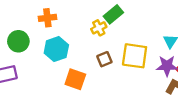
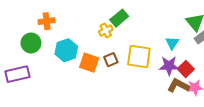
orange cross: (47, 18) -> (47, 21), moved
orange square: (75, 79) -> (89, 63), moved

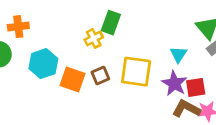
green rectangle: (119, 18) -> (111, 23), turned -30
purple star: (169, 66) -> (174, 83), turned 30
red square: (186, 69) -> (196, 87), turned 35

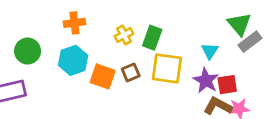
green rectangle: (111, 23) -> (152, 38), moved
orange cross: (18, 27) -> (74, 23), moved

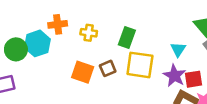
yellow cross: (124, 35) -> (89, 33), moved, turned 35
cyan hexagon: (73, 60) -> (37, 43), moved

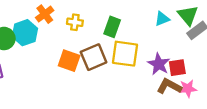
orange cross: (58, 24) -> (45, 14), turned -30
cyan triangle: (178, 49) -> (162, 19), moved, turned 35
brown square: (108, 68) -> (94, 57), size x1.6

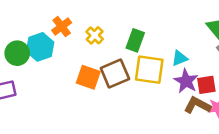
cyan triangle: (162, 19) -> (180, 58), moved
yellow cross: (75, 22) -> (95, 35), turned 35

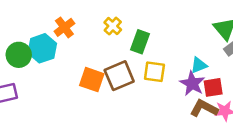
yellow cross: (95, 35) -> (113, 26), moved
cyan triangle: (180, 58) -> (199, 65), moved
yellow square: (149, 70) -> (154, 72), size x0.7

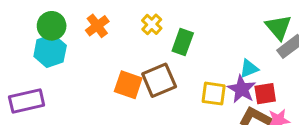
cyan hexagon: (42, 48) -> (50, 51), moved
green circle: (19, 55) -> (52, 26), moved
yellow square: (154, 72) -> (214, 94), moved

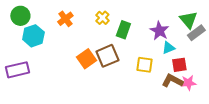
green circle: (52, 26) -> (20, 16), moved
orange square: (128, 85) -> (86, 59), turned 36
purple star: (242, 89) -> (159, 31), moved

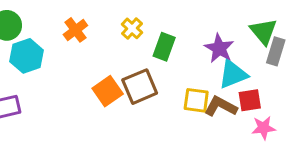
gray rectangle: (196, 33) -> (276, 51), turned -36
cyan triangle: (168, 48) -> (233, 74), size x1.5
brown L-shape: (172, 81) -> (221, 106), moved

